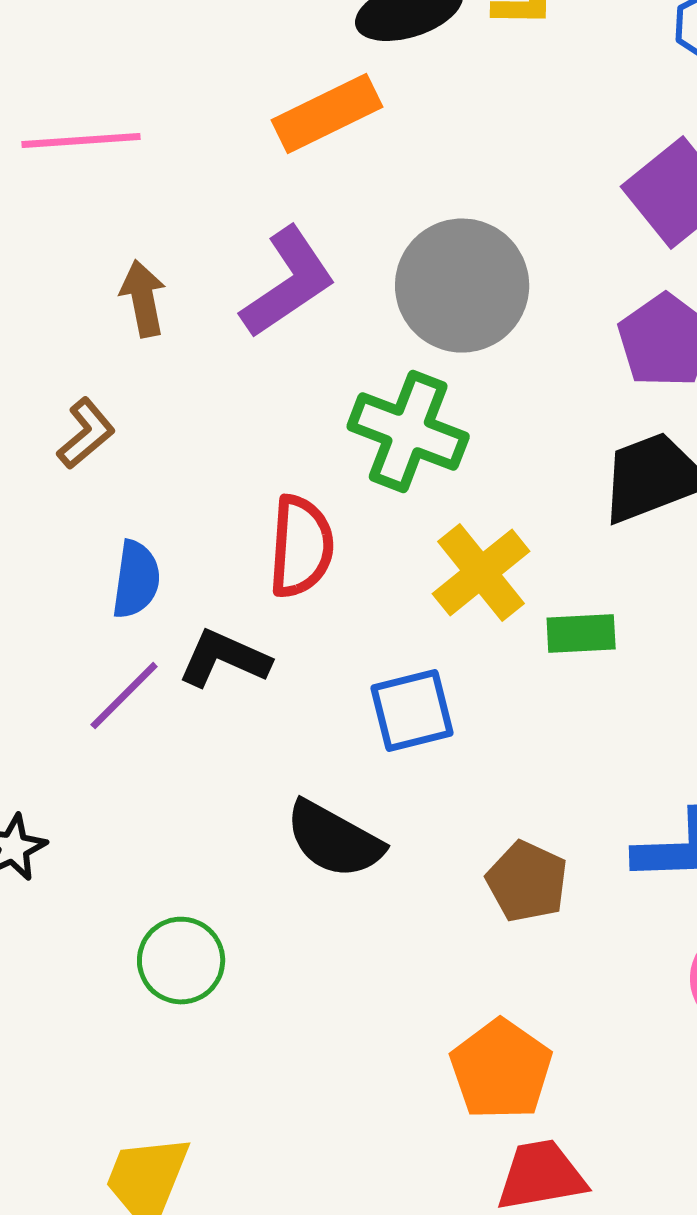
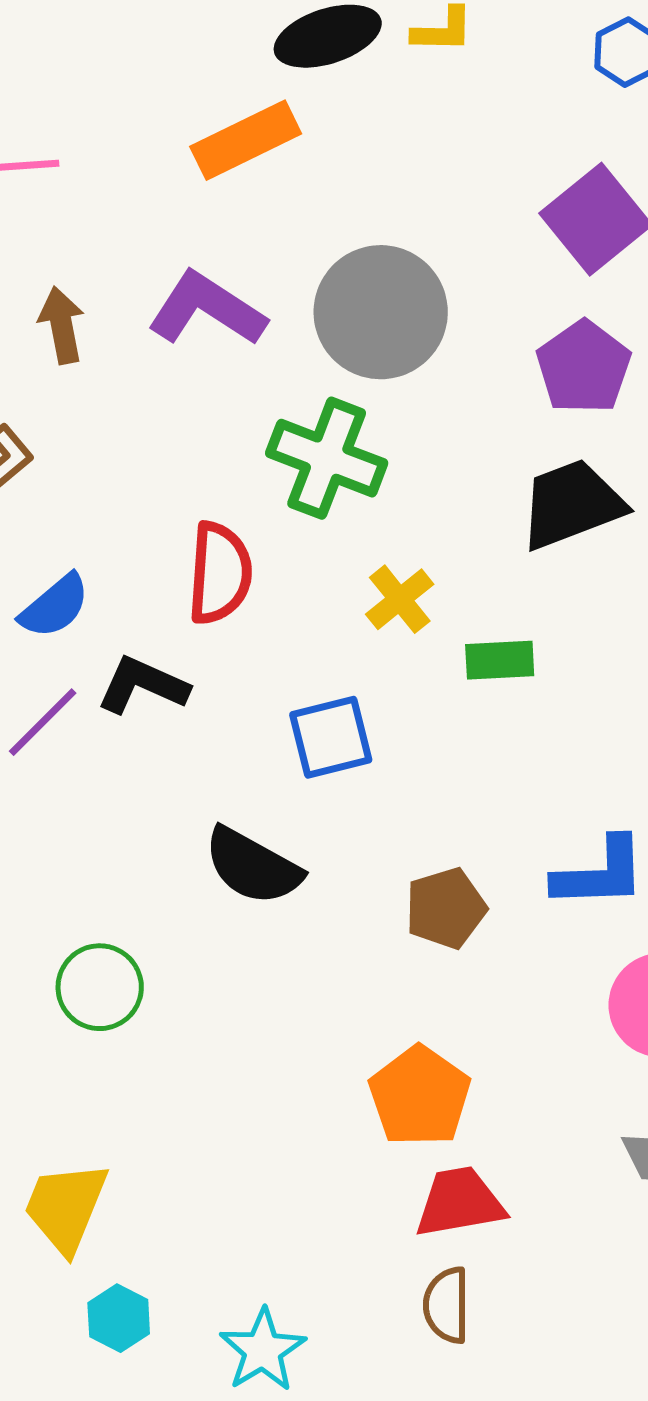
purple L-shape: (288, 283) -> (207, 309), turned -113
yellow cross: (481, 573) -> (400, 599), size x0.7
blue semicircle: (136, 580) -> (55, 606), turned 42
brown pentagon: (527, 882) -> (446, 908), turned 30

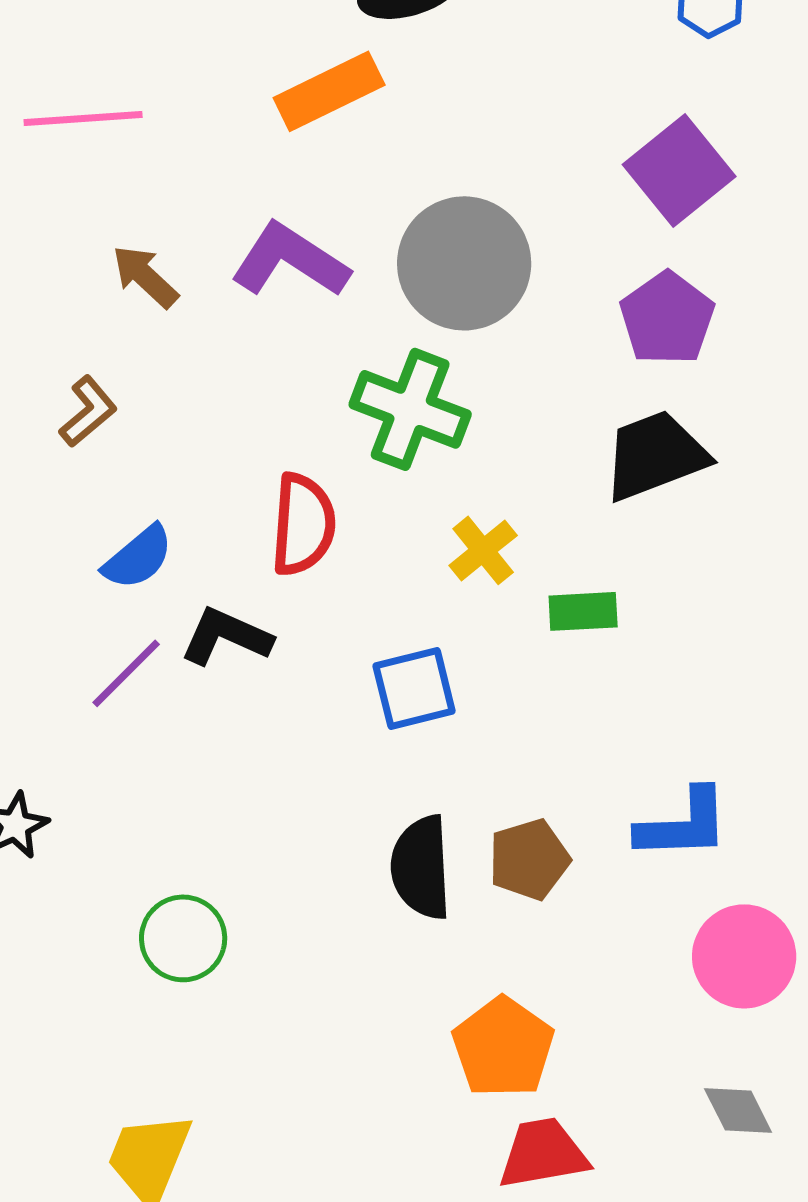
brown arrow: (62, 325) -> (145, 276), turned -36
black semicircle: (253, 866) -> (421, 867), moved, turned 58

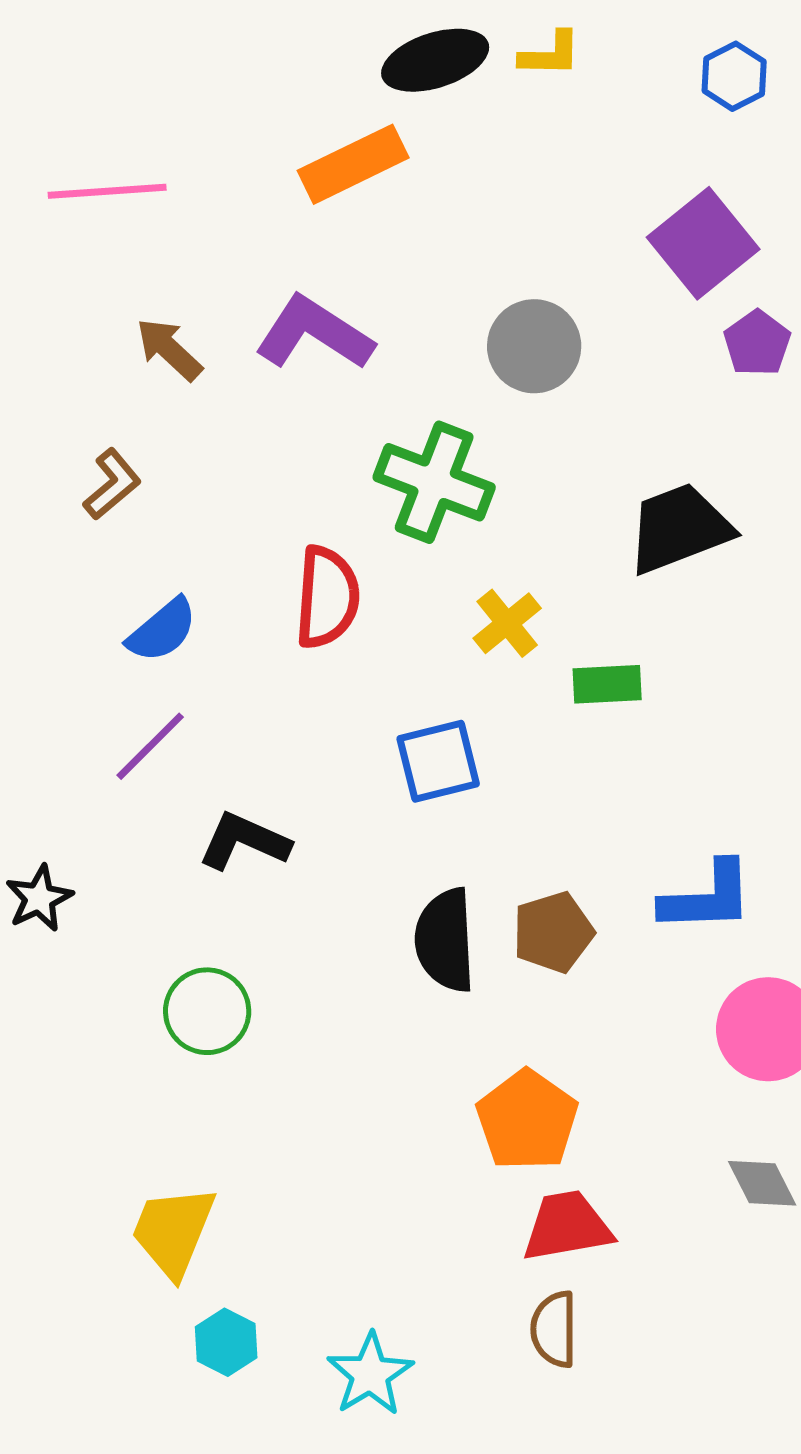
gray circle: (464, 263) -> (534, 346), moved, size x0.7
purple pentagon: (667, 318) -> (757, 343), moved, size x0.7
black L-shape: (226, 636) -> (244, 841), moved

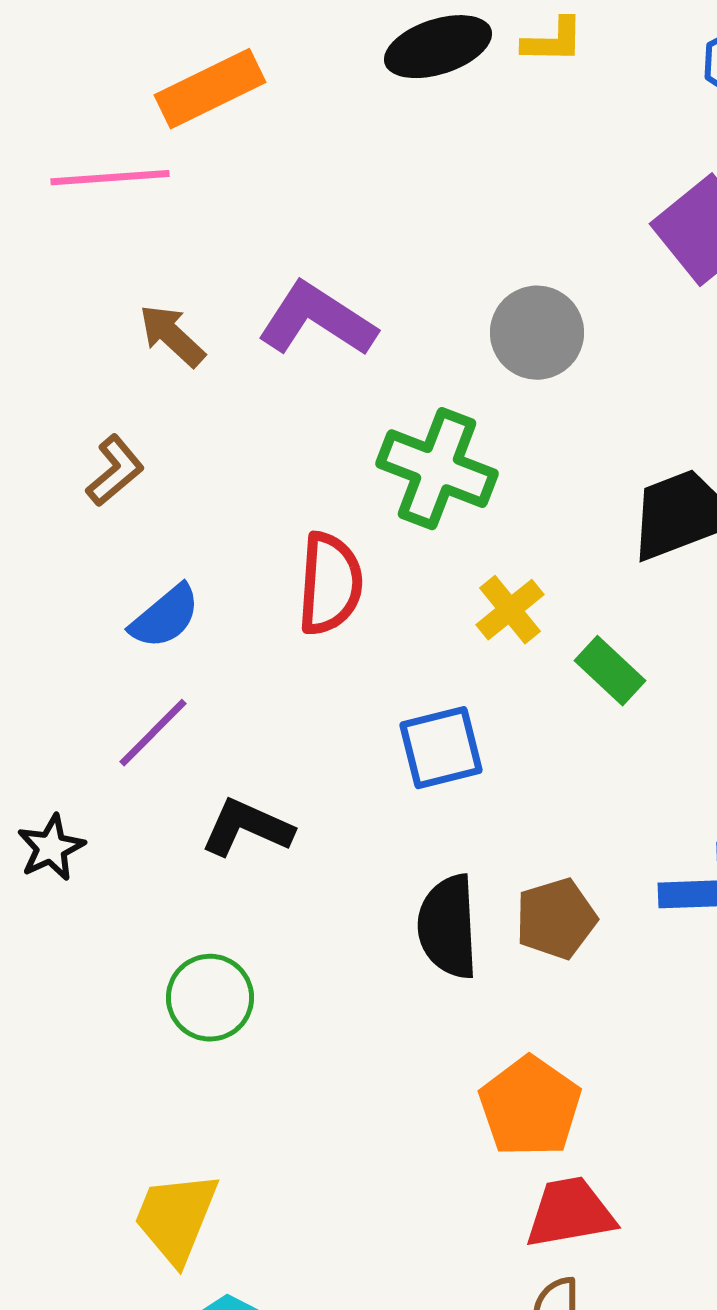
orange rectangle: (353, 164) -> (210, 89), moved
green rectangle: (607, 684) -> (610, 671), turned 46
black star: (39, 898) -> (51, 848), moved

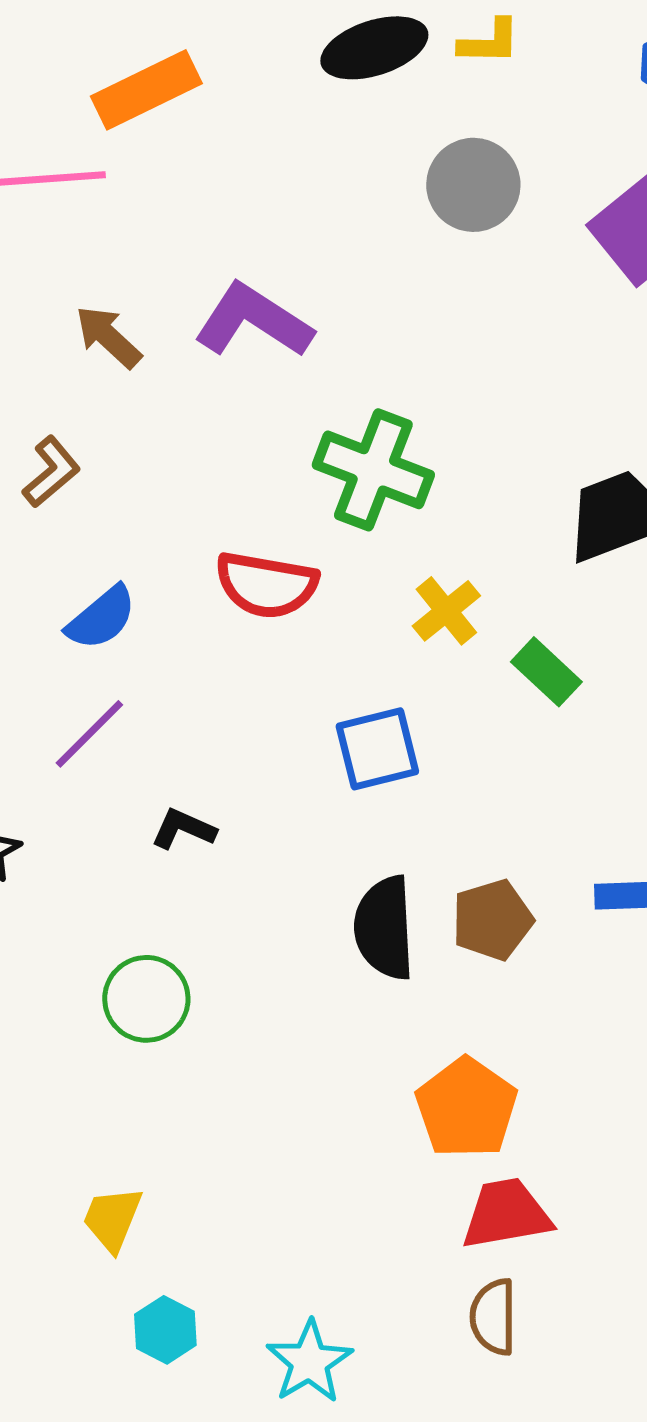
gray circle: (537, 333) -> (473, 185), moved
red semicircle: (330, 584) -> (266, 585), turned 96
black L-shape: (247, 828) -> (183, 829), size x0.7
yellow trapezoid: (176, 1218) -> (112, 1219), size x0.7

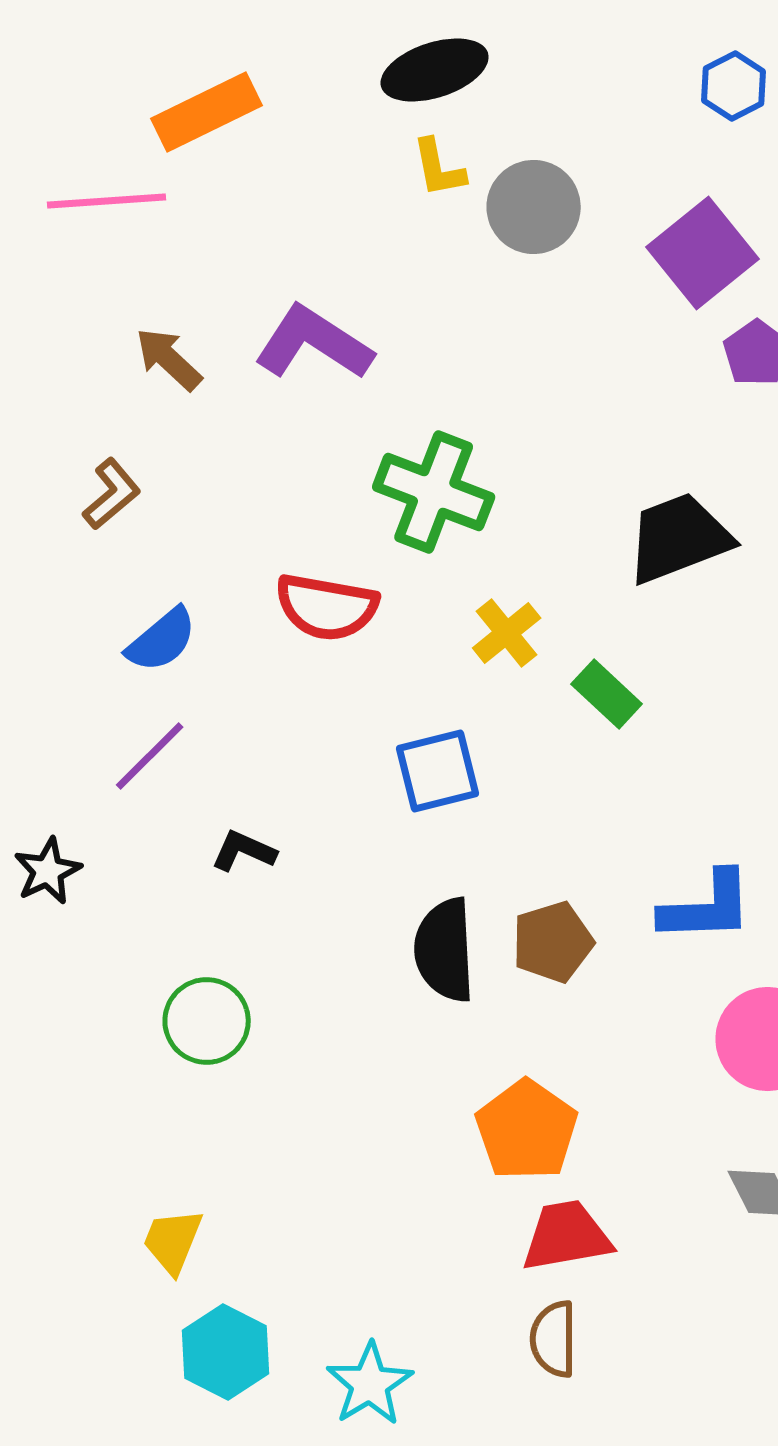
yellow L-shape: (489, 42) -> (439, 168), moved, turned 78
cyan hexagon: (165, 1330) -> (226, 1352), size x1.4

